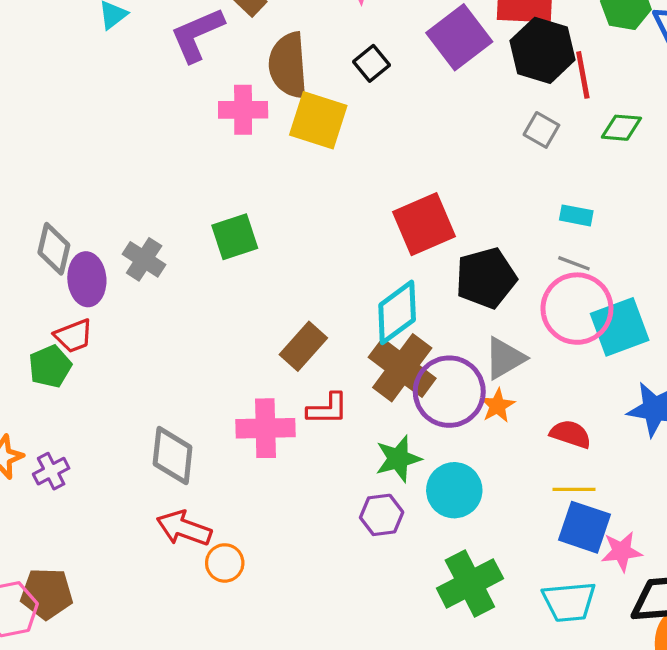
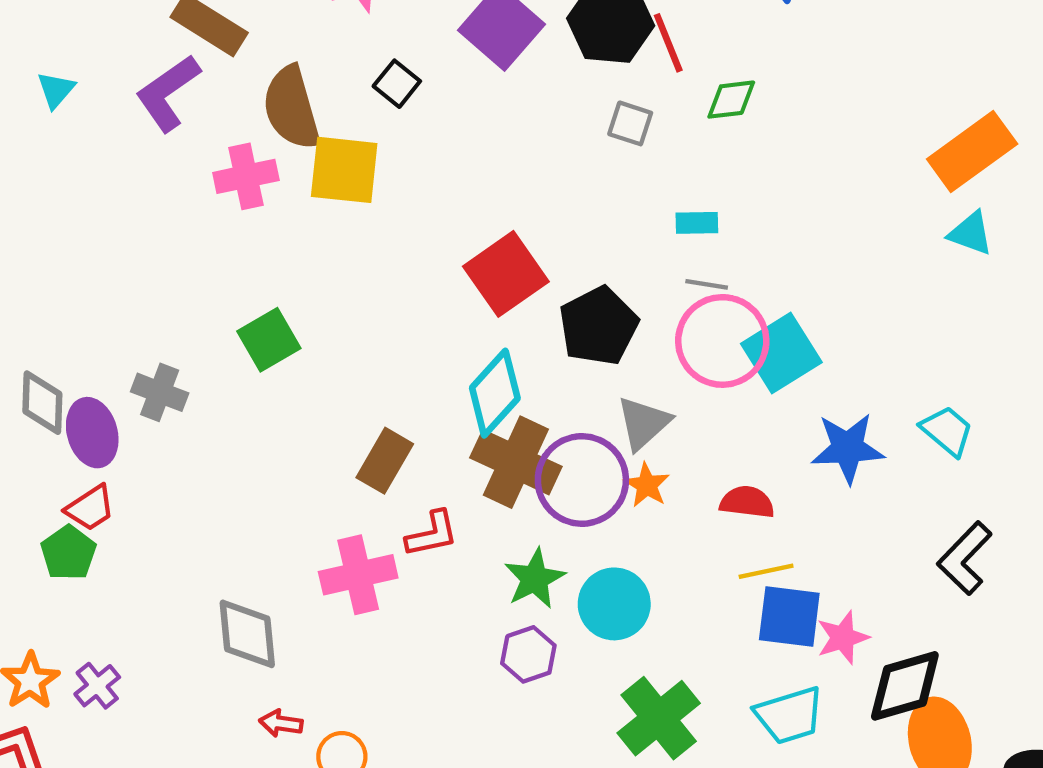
red arrow: (184, 528) -> (281, 723), size x0.6

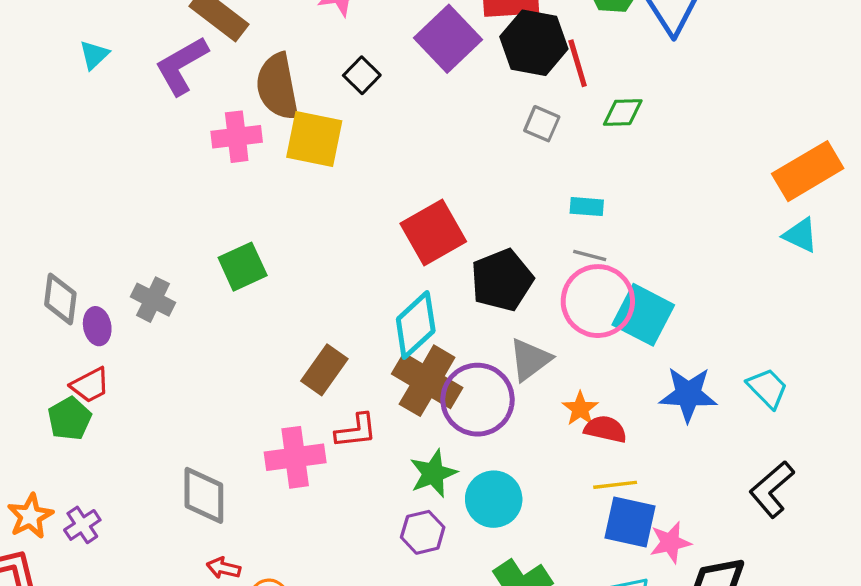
cyan square: (781, 353) -> (643, 315), turned -36
purple ellipse: (92, 433) -> (97, 326), size x0.7
orange star: (647, 485) -> (580, 409), moved

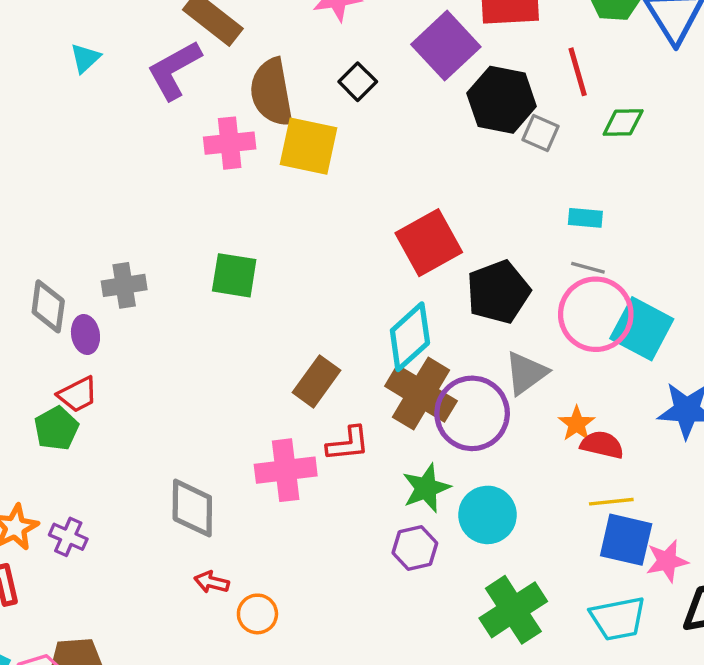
black hexagon: (534, 43) -> (502, 100), moved
green square: (243, 267) -> (234, 275), turned 33
gray cross: (153, 300) -> (124, 285), moved, turned -36
purple cross: (82, 525) -> (68, 537), turned -33

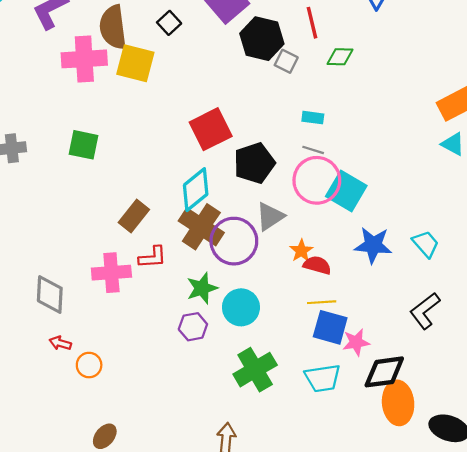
pink cross: (230, 143) -> (84, 59), size x1.4

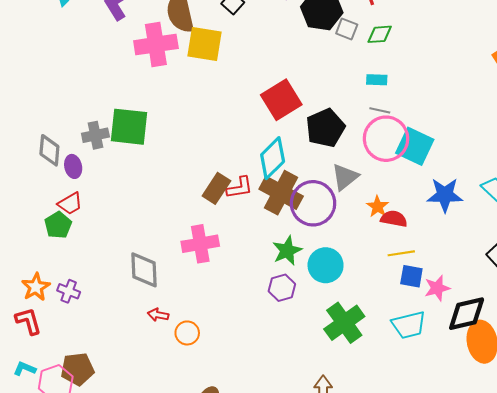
green diamond: (340, 57) -> (380, 34), moved
green square: (84, 145) -> (129, 127), moved, size x1.4
red L-shape: (153, 257) -> (240, 188), moved
blue square: (330, 327) -> (411, 276), size x0.7

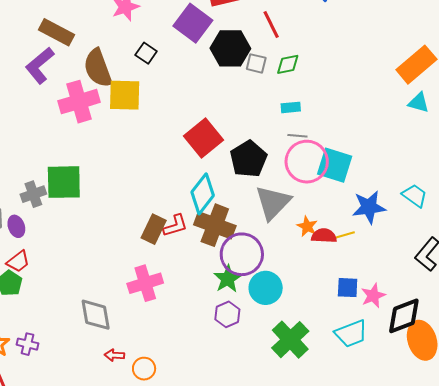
gray triangle: (345, 177) -> (273, 203), size x1.4
purple circle: (313, 203) -> (242, 254), moved
yellow line: (401, 253) -> (342, 236), moved

